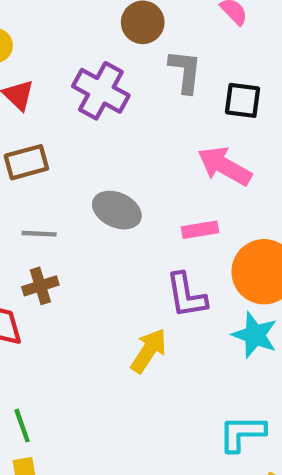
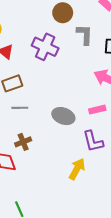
gray ellipse: (117, 210) -> (63, 116), moved
gray line: (39, 234) -> (20, 108), moved

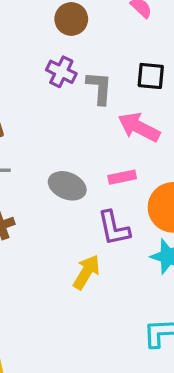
gray L-shape: (85, 35) -> (99, 88), moved
purple cross: (45, 47) -> (61, 72), moved, size x0.7

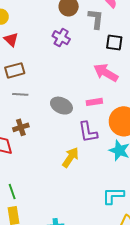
gray L-shape: (99, 88) -> (96, 19), moved

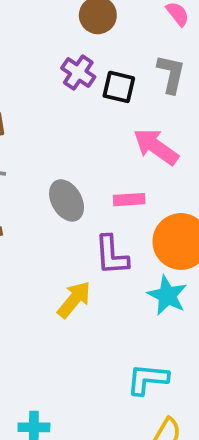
gray L-shape: (96, 19) -> (171, 74), moved
black square: (114, 43) -> (119, 87), moved
gray ellipse: (61, 106) -> (67, 200), turned 30

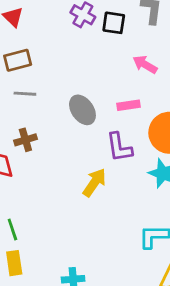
pink arrow: (156, 147) -> (145, 64), size x0.7

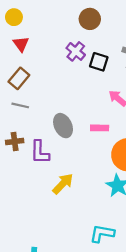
brown rectangle: (18, 60) -> (19, 78), turned -45
purple L-shape: (119, 147) -> (40, 152), moved

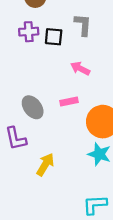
purple cross: (76, 51) -> (29, 32), turned -30

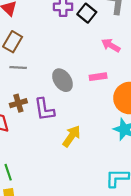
black square: (54, 37) -> (87, 13), turned 30

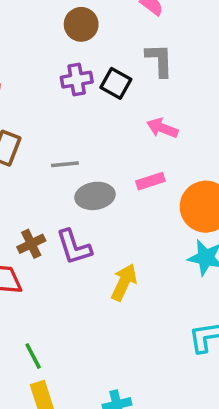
gray line: (18, 68) -> (65, 164), moved
gray ellipse: (62, 80) -> (95, 196), turned -55

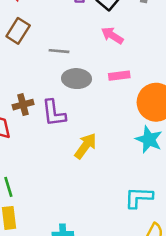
pink arrow: (162, 128) -> (112, 35), moved

